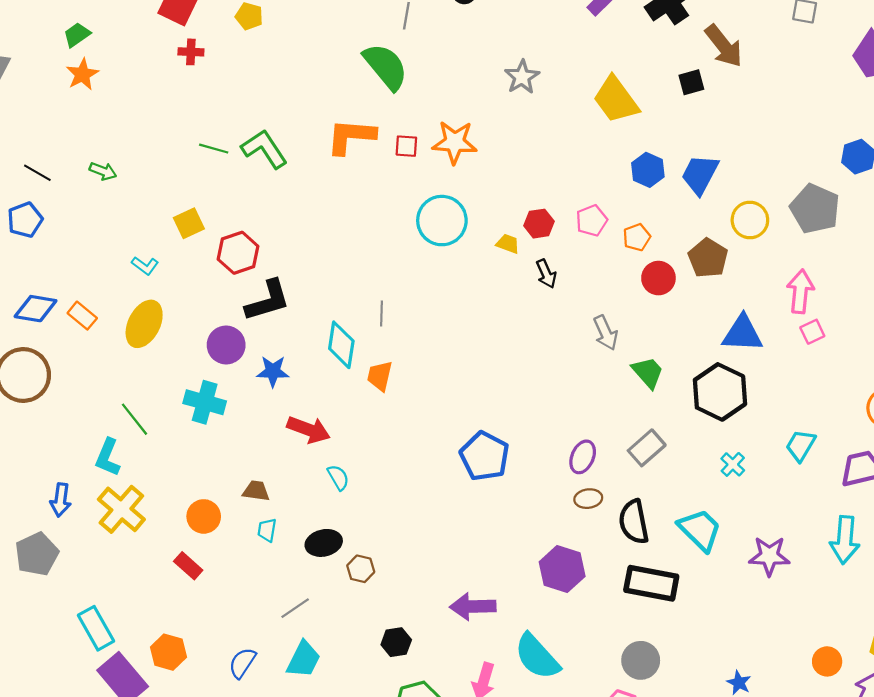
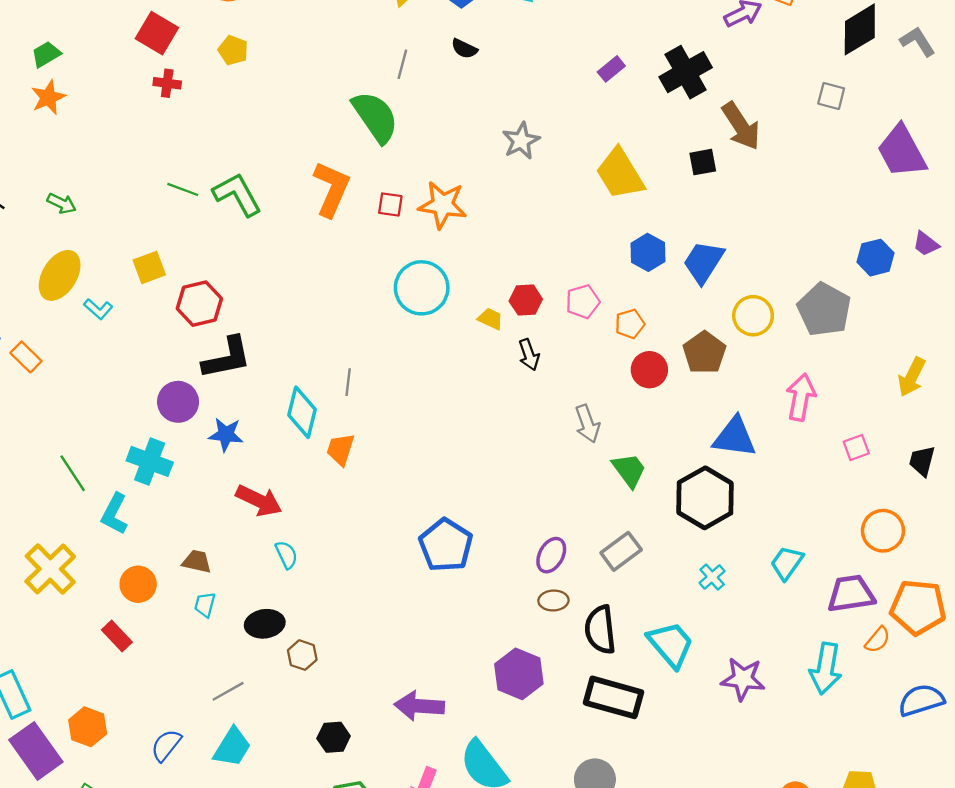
orange L-shape: (351, 136) -> (331, 189), turned 104
yellow ellipse: (144, 324) -> (60, 275), moved
pink square: (812, 332) -> (856, 447), moved
cyan L-shape: (108, 457) -> (114, 514), moved

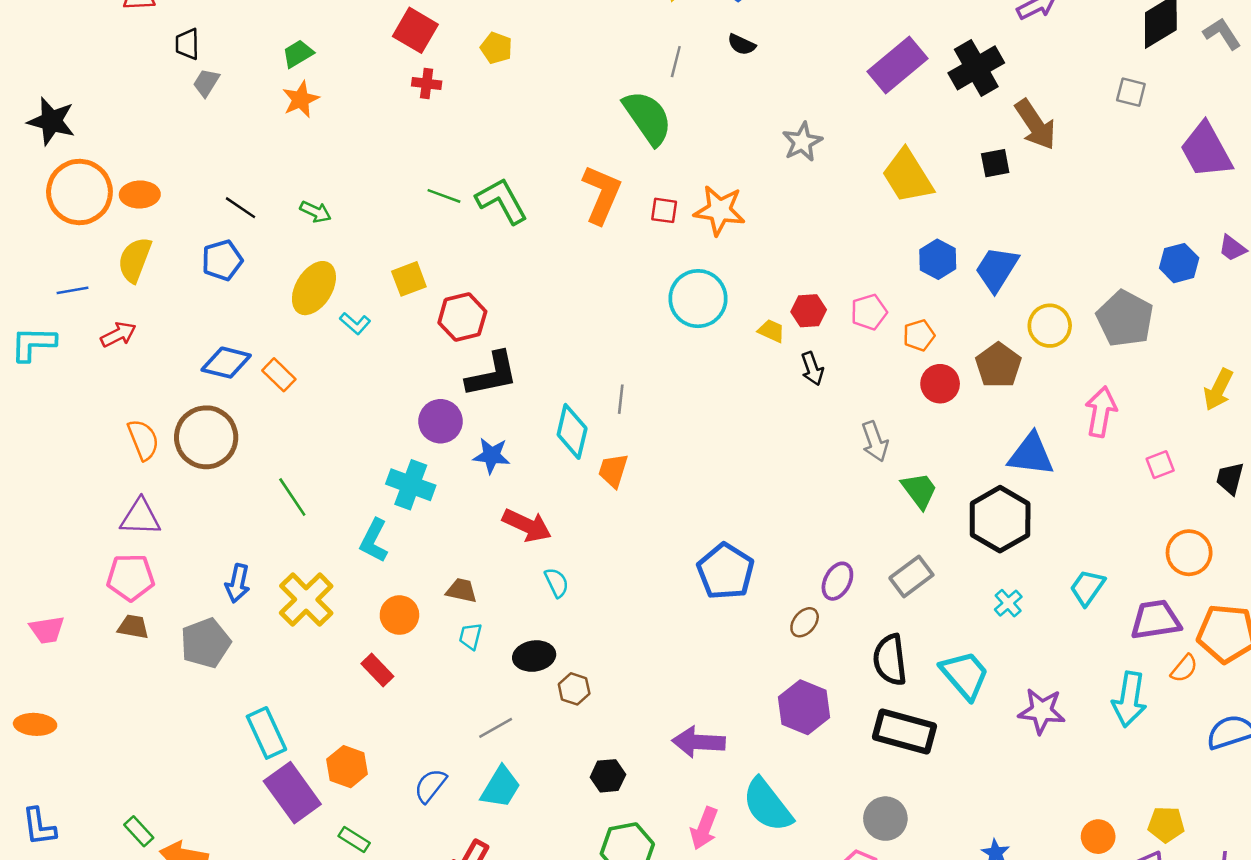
purple rectangle: (611, 69) -> (897, 65), size x2.0
green line: (73, 473) -> (292, 497), moved
brown ellipse: (553, 600) -> (805, 622), moved, turned -48

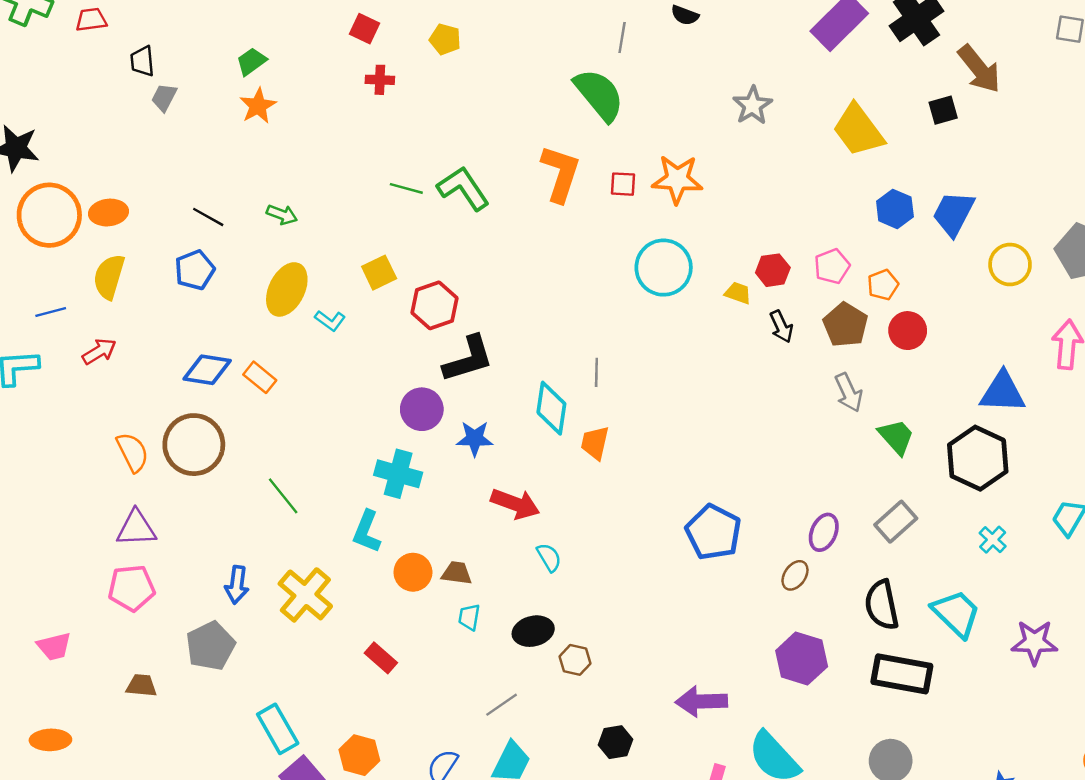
red square: (415, 30) -> (364, 29), size x0.7
brown pentagon: (998, 365) -> (845, 325), moved
orange circle: (399, 615) -> (413, 572), moved
brown trapezoid: (133, 627) -> (142, 686), moved

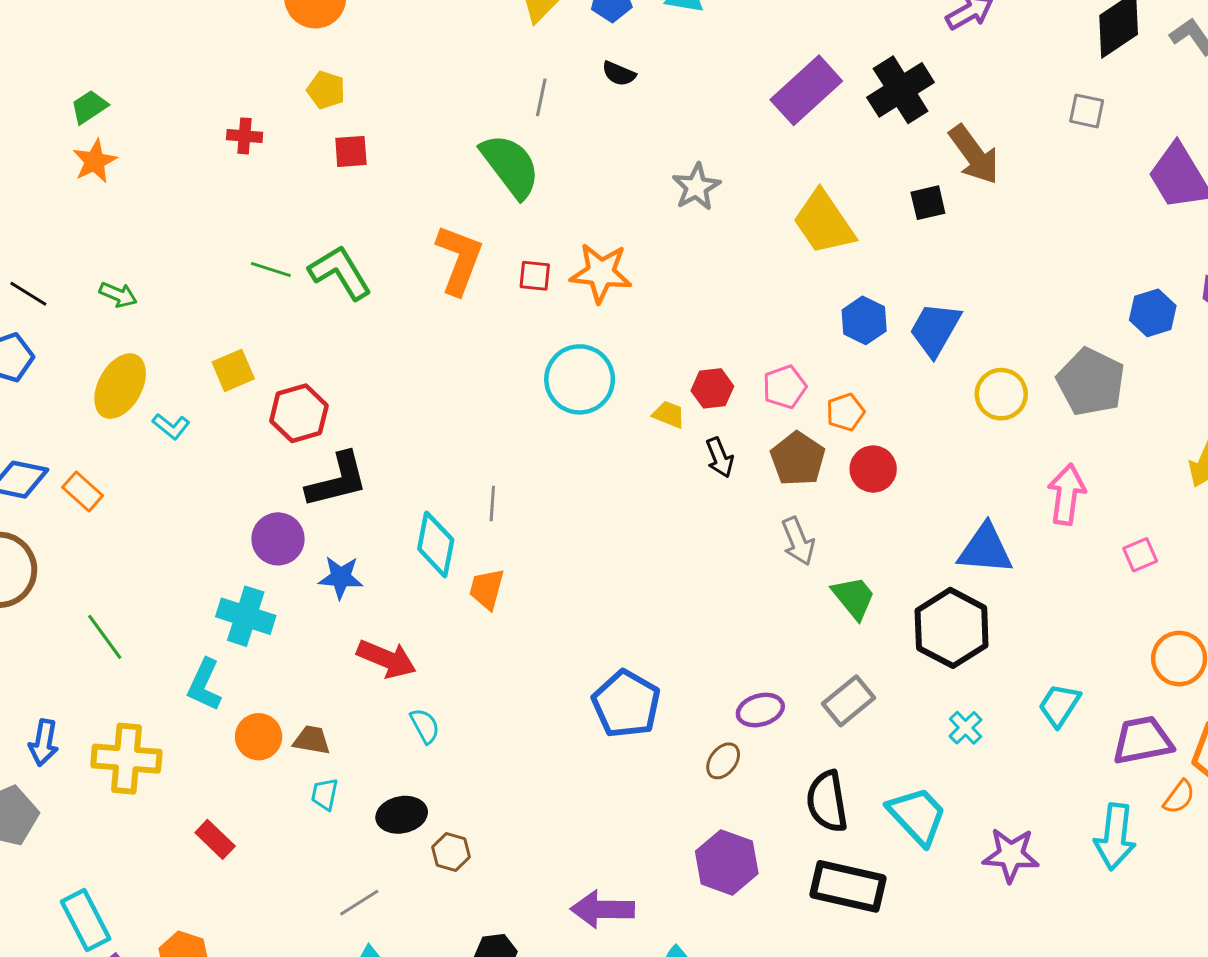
red square: (364, 29) -> (351, 151), moved, turned -32
purple ellipse: (824, 532) -> (760, 710), turned 48
yellow cross: (305, 595) -> (126, 759), turned -38

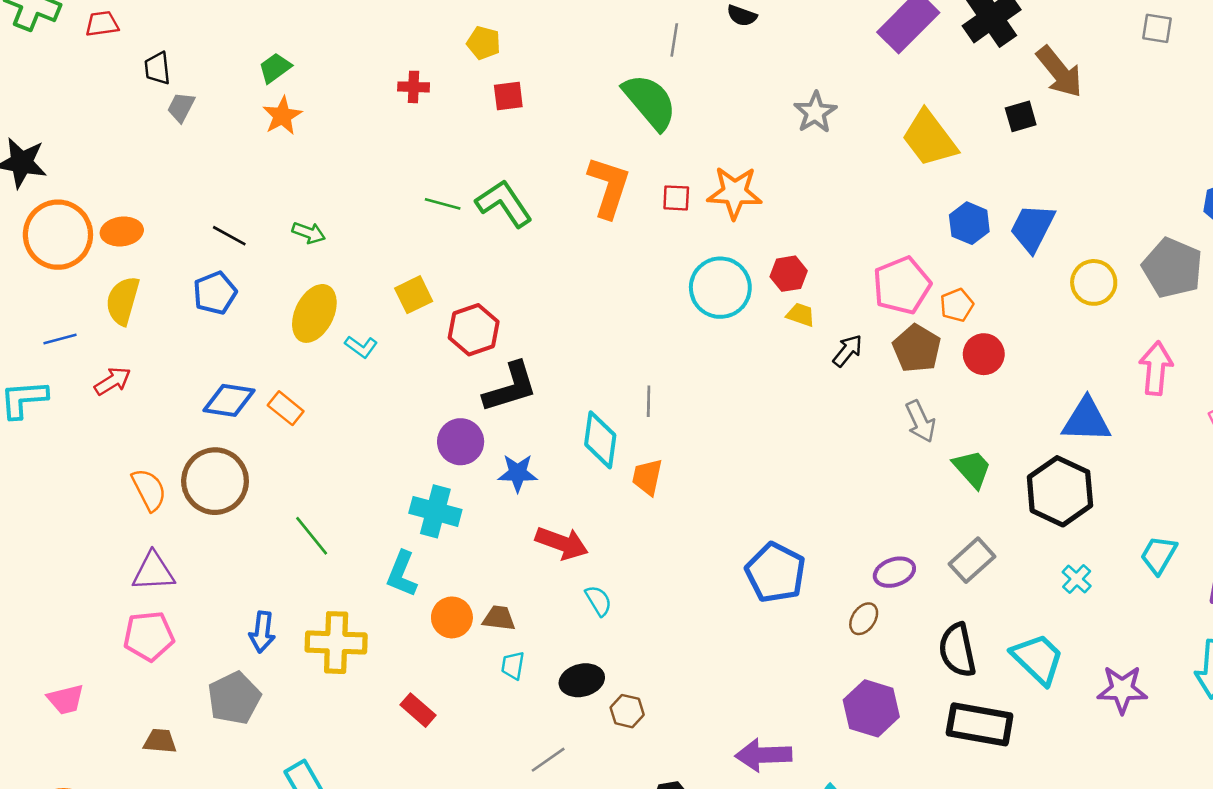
pink pentagon: (785, 387) -> (902, 285), size x1.5
red hexagon: (712, 388) -> (789, 274), moved
black arrow: (720, 457) -> (848, 351), turned -116

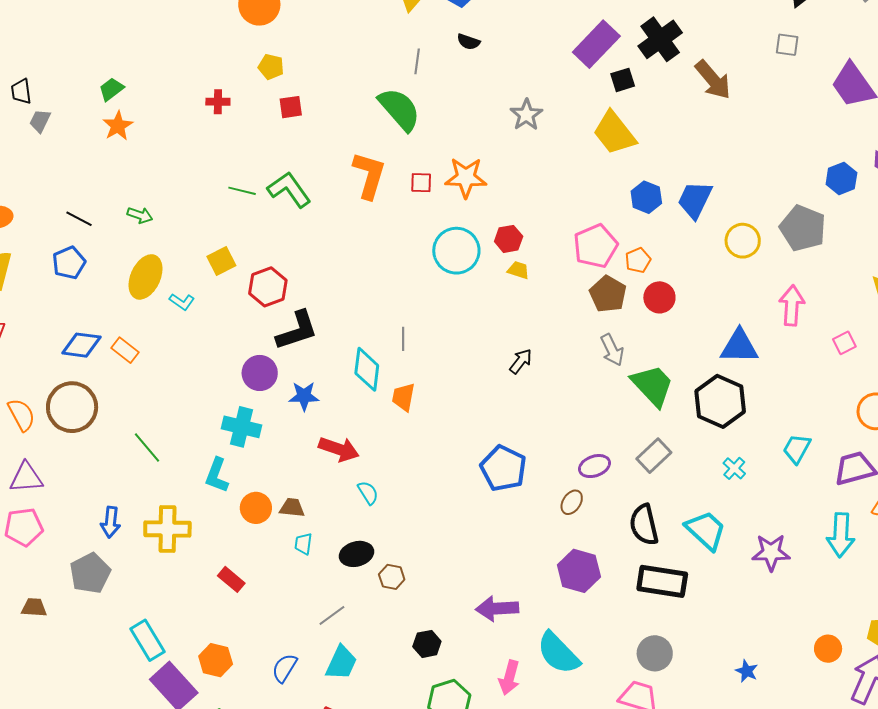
black square: (1021, 116) -> (623, 80), moved
black arrow: (848, 351) -> (521, 361), moved
green trapezoid: (972, 469) -> (652, 385), size x1.4

